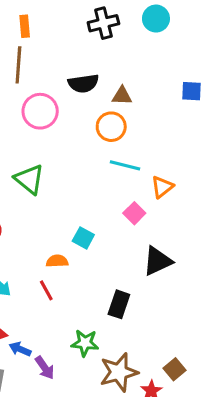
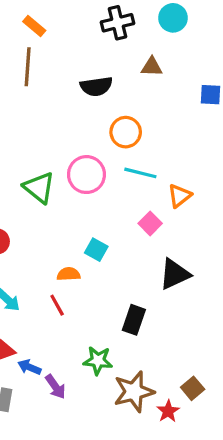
orange rectangle: (25, 26) -> (34, 26), turned -45
brown triangle: (122, 96) -> (152, 67), moved
pink circle: (40, 111) -> (86, 175), moved

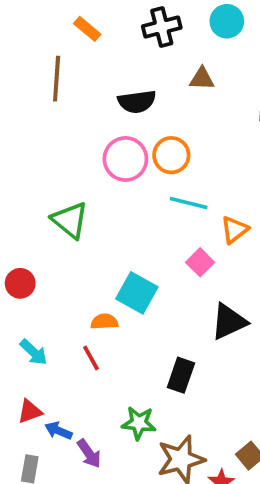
orange rectangle: (34, 26) -> (87, 29), moved
pink circle: (86, 175) -> (125, 159), moved
cyan square: (96, 250) -> (137, 293), size x1.5

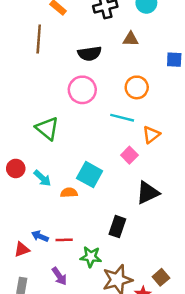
orange circle: (171, 155) -> (137, 87), moved
cyan arrow: (34, 352) -> (42, 178), moved
red line: (91, 358) -> (64, 240), moved, turned -63
blue arrow: (58, 431) -> (40, 236), moved

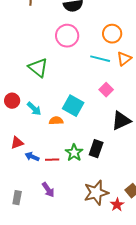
orange triangle: (151, 135) -> (124, 59), moved
red triangle: (22, 250) -> (17, 143), moved
green star: (91, 257) -> (74, 153), moved, turned 30

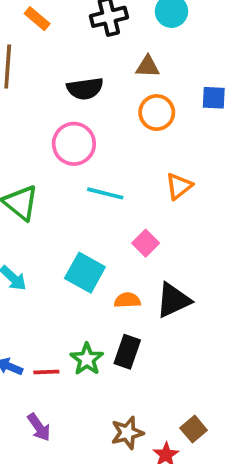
orange circle: (112, 34) -> (157, 113), moved
cyan line: (100, 59) -> (105, 193), moved
orange semicircle: (56, 121) -> (127, 300), moved
brown star: (96, 193) -> (127, 433), size x0.7

